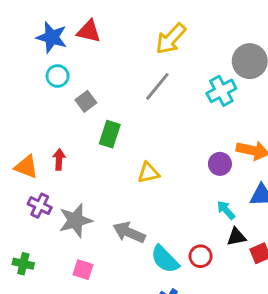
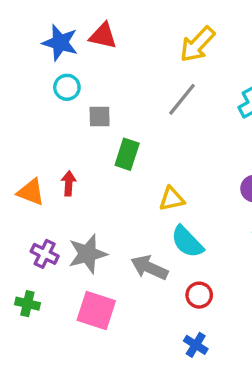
gray square: (86, 101) -> (100, 116), turned 36
purple cross: (40, 206) -> (45, 254), moved
red circle: (201, 256) -> (199, 295), moved
cyan semicircle: (165, 259) -> (187, 242), moved
pink square: (83, 270) -> (96, 311), size x1.6

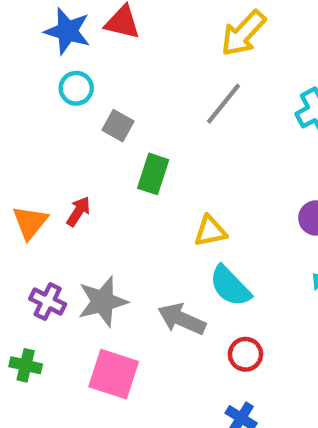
gray square: (100, 116) -> (118, 126), turned 30
red arrow: (69, 183) -> (78, 211), turned 30
orange triangle: (31, 192) -> (30, 222), turned 48

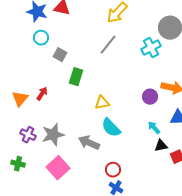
red circle: (245, 354) -> (113, 170), moved
pink square: (114, 374) -> (58, 168), turned 30

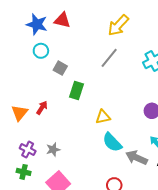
gray star: (53, 135) -> (53, 150), size x0.6
gray arrow: (89, 143) -> (137, 158), moved
green cross: (18, 164) -> (24, 172), moved

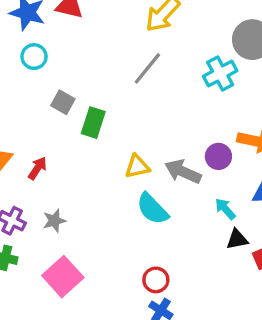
gray square: (60, 68) -> (63, 102), moved
red arrow: (42, 108) -> (37, 168), moved
gray arrow: (137, 158) -> (183, 172), moved

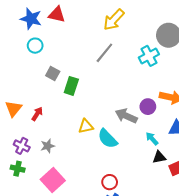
yellow triangle: (137, 167) -> (86, 126), moved

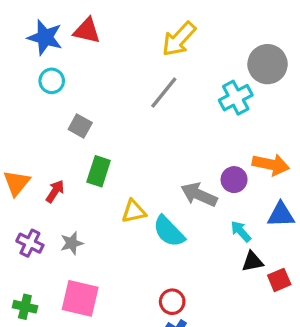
green rectangle: (71, 86) -> (99, 171), moved
green cross: (18, 169) -> (25, 307), moved
pink square: (53, 180) -> (80, 298), turned -35

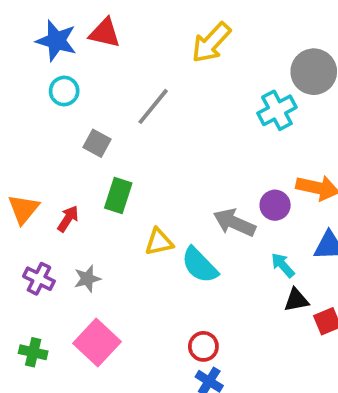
gray line: (164, 93) -> (153, 106), moved
pink square: (80, 298) -> (97, 343), turned 30

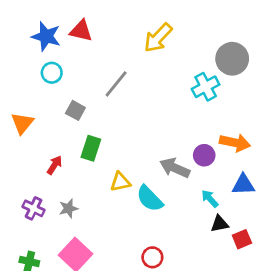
orange triangle: (23, 209) -> (22, 123), moved

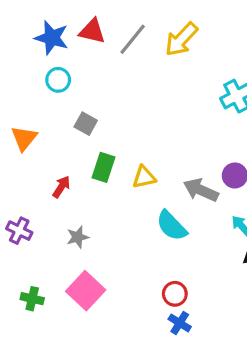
gray line: (116, 84) -> (133, 39), moved
yellow triangle: (120, 182) -> (144, 177), moved
purple cross: (34, 208) -> (19, 231), moved

